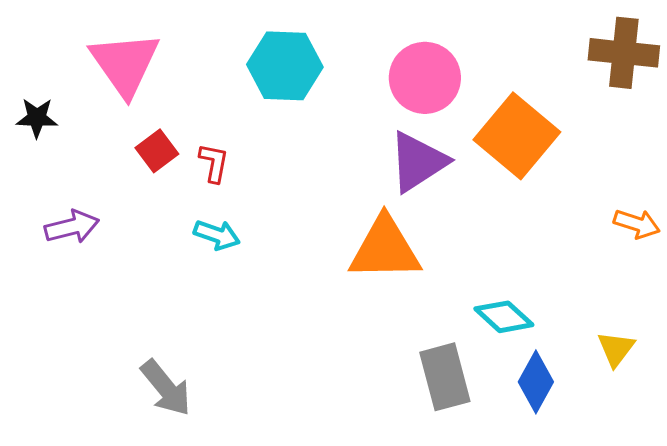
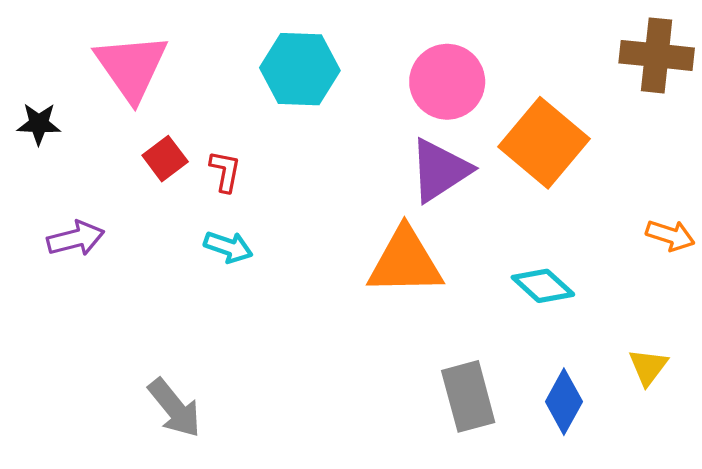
cyan diamond: (504, 317) -> (543, 286), moved

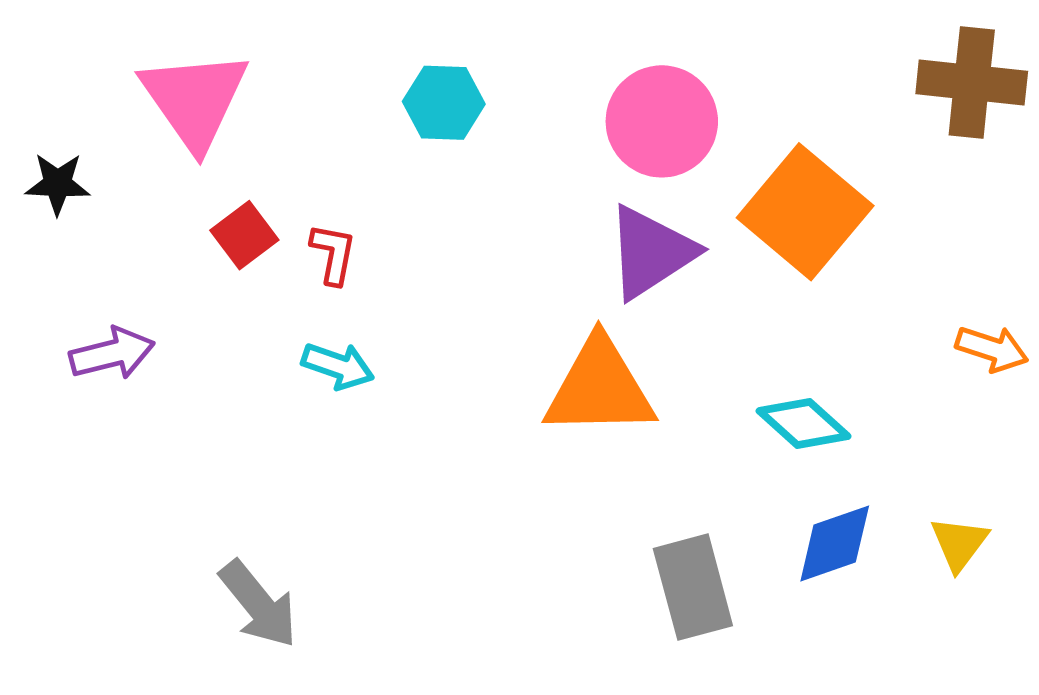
cyan hexagon: (300, 69) -> (444, 103), size x0.7
blue diamond: (564, 402) -> (835, 543), moved, turned 42

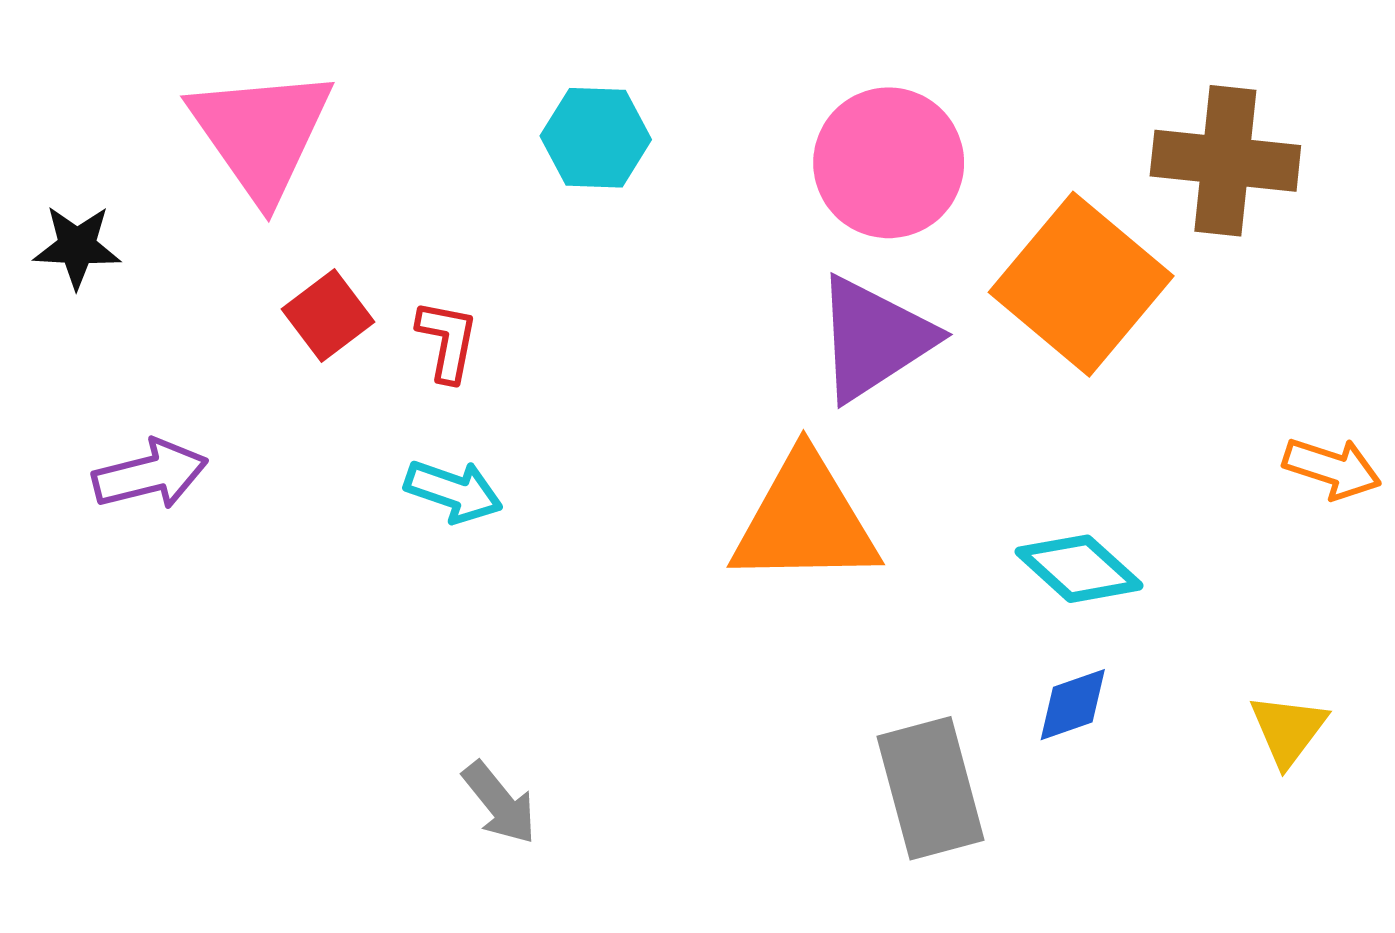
brown cross: (972, 82) -> (1225, 161), moved
blue diamond: (835, 543) -> (1073, 705), moved, size x0.7
gray arrow: (258, 604) -> (500, 803), moved, size x0.7

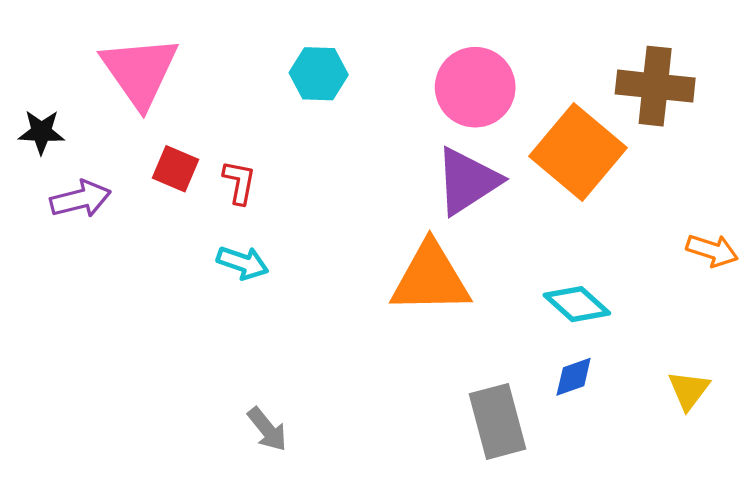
red square: (328, 316) -> (176, 169), turned -30
purple arrow: (150, 475) -> (80, 199), moved

